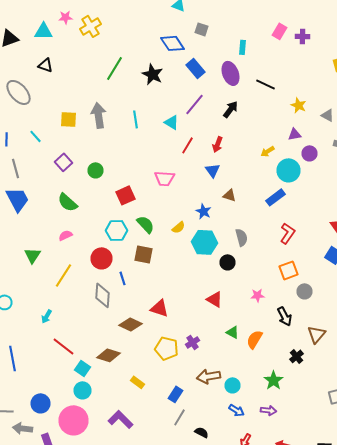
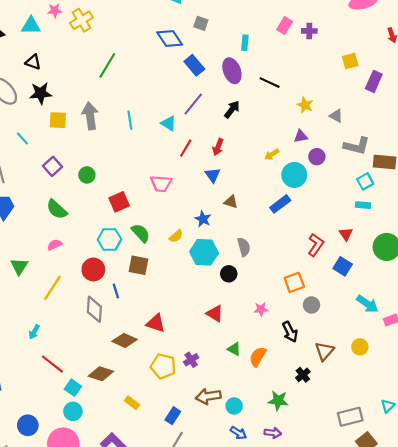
black star: (152, 74) -> (41, 93), moved, turned -30
red L-shape: (288, 233) -> (316, 245), moved
green star: (274, 380) -> (278, 401), turned -30

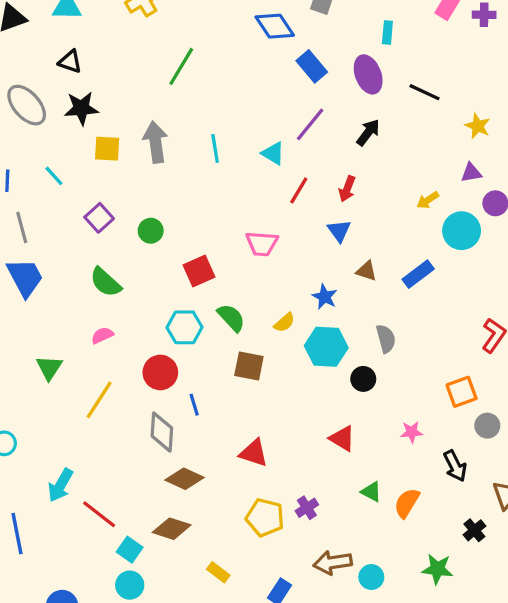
blue rectangle: (280, 204) -> (418, 274), moved
brown square: (138, 265) -> (249, 366), moved
cyan arrow: (34, 332) -> (60, 485), moved, size x1.5
brown diamond: (124, 340) -> (184, 479), moved

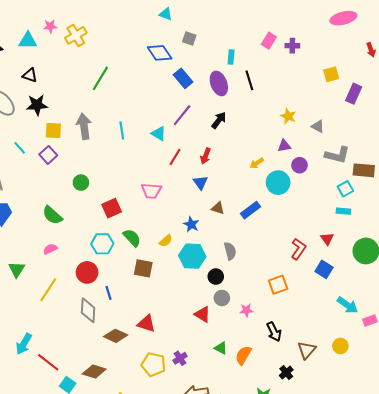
black line: (424, 92) -> (249, 80), moved, turned 48
purple square: (99, 218) -> (48, 155), moved
gray circle: (487, 426) -> (222, 298), moved
brown diamond: (184, 479) -> (116, 336), moved

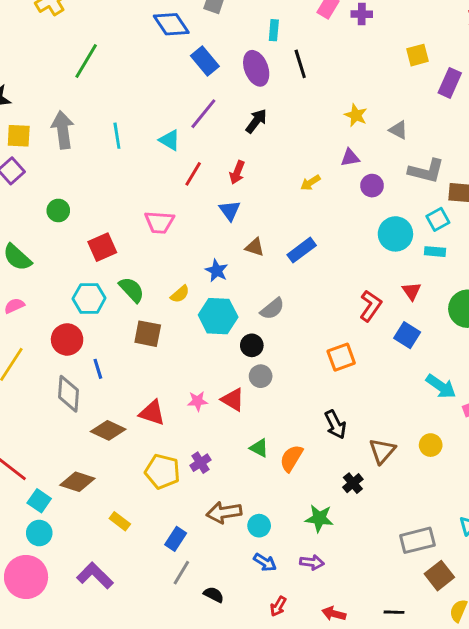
cyan circle: (278, 183) -> (395, 234), moved
gray semicircle: (230, 251) -> (272, 309), turned 66
pink star: (246, 310) -> (198, 401), moved

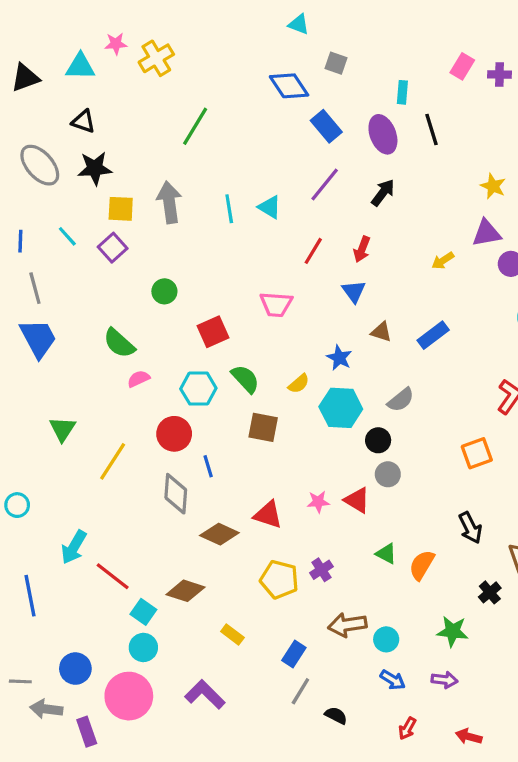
cyan triangle: (170, 140) -> (270, 207), moved
purple triangle: (350, 158) -> (487, 233), size x1.4
pink semicircle: (14, 306) -> (139, 379), moved

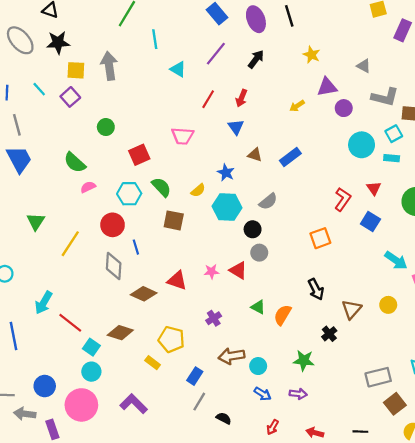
yellow star: (493, 186) -> (311, 55), moved
cyan line: (229, 209) -> (155, 39), moved
yellow pentagon: (279, 580) -> (171, 339), moved

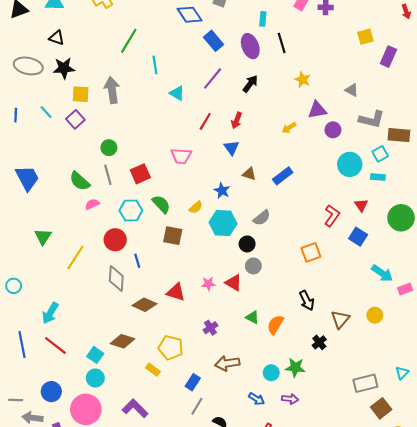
gray ellipse: (20, 40) -> (28, 66), turned -36
gray line: (17, 125) -> (108, 175), moved
red line: (70, 323) -> (55, 346), moved
cyan circle: (258, 366) -> (271, 373), moved

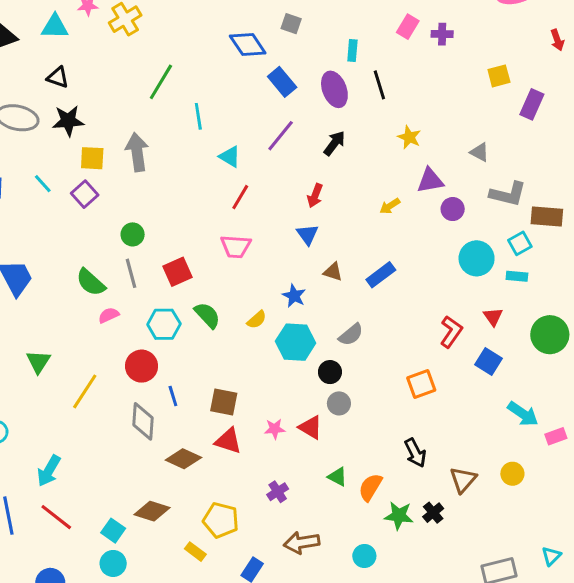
red line: (205, 121) -> (240, 197), moved
brown square: (173, 236) -> (224, 402), moved
green star: (295, 368) -> (399, 516), moved

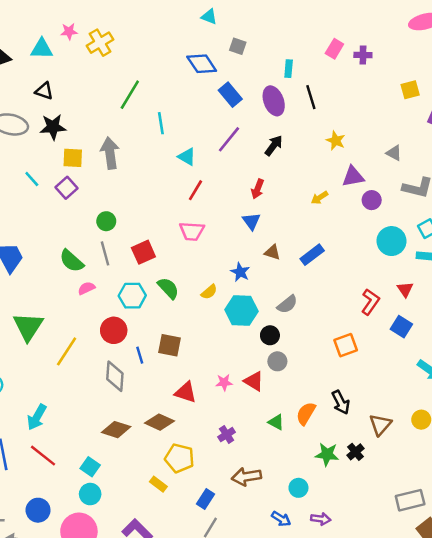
green triangle: (38, 362) -> (28, 327), size x1.5
brown square: (224, 402) -> (169, 345), moved
brown diamond: (183, 459) -> (160, 422), moved
orange semicircle: (370, 487) -> (306, 413), moved
brown diamond: (152, 511) -> (116, 430), moved

